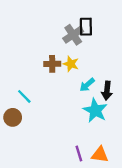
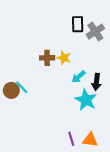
gray cross: (73, 35) -> (95, 32), moved
brown circle: (13, 117) -> (11, 90), moved

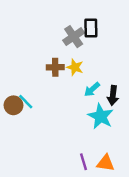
gray cross: (95, 32) -> (74, 37), moved

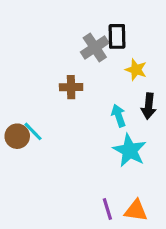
yellow star: (75, 67) -> (136, 70), moved
cyan arrow: (92, 89) -> (119, 116), turned 112
black arrow: (113, 95) -> (149, 106), moved

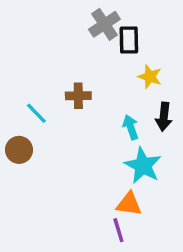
gray cross: (95, 48) -> (104, 24), moved
cyan line: (33, 131) -> (36, 113), moved
orange triangle: (136, 211) -> (129, 204), moved

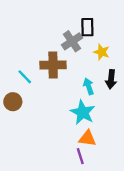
gray cross: (104, 24) -> (72, 41), moved
brown cross: (78, 96) -> (53, 65), size x1.5
cyan star: (143, 166) -> (83, 112), moved

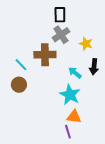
black rectangle: (87, 27) -> (60, 15), moved
cyan arrow: (89, 86) -> (75, 73), turned -32
brown circle: (13, 102) -> (19, 85), moved

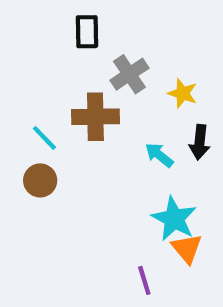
black rectangle: (60, 15) -> (87, 32), moved
cyan star: (70, 95) -> (174, 219), moved
orange triangle: (74, 117) -> (187, 249), moved, turned 42

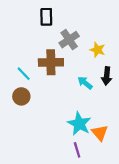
cyan star: (174, 219) -> (79, 124), moved

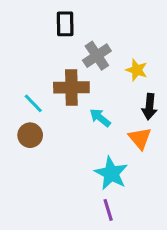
cyan arrow: (85, 83) -> (100, 118), moved
orange triangle: (100, 133) -> (140, 138), moved

